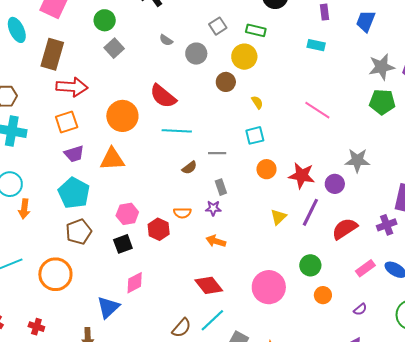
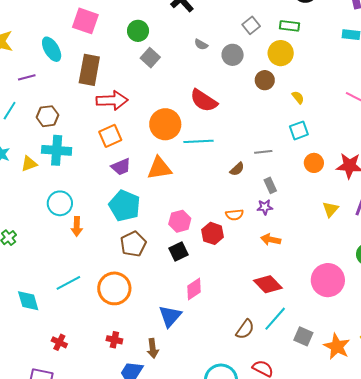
cyan line: (177, 131) -> (199, 141), moved
red cross: (36, 327) -> (114, 340), moved

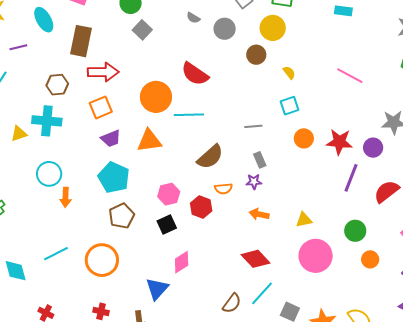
brown hexagon: (47, 116) -> (57, 85), moved
brown semicircle: (237, 169) -> (210, 157), moved, size x1.8
yellow triangle: (330, 209) -> (304, 220), moved, turned 36

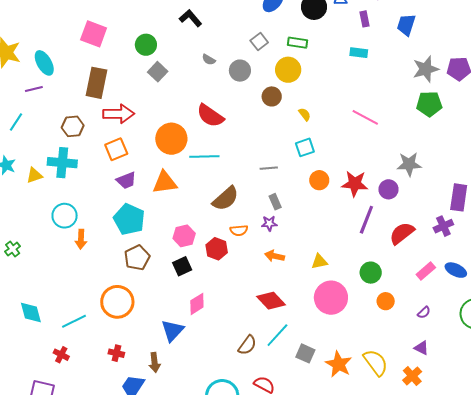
cyan ellipse: (44, 20) -> (44, 63), moved
cyan line: (56, 254) -> (74, 321), moved

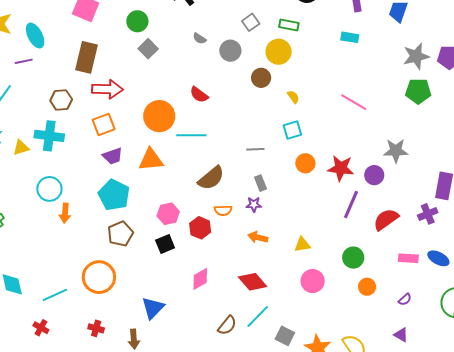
red semicircle: (210, 116) -> (199, 95), size x0.7
pink rectangle: (426, 271) -> (408, 258), turned 42
pink circle: (331, 298) -> (313, 281), size x0.7
pink diamond: (197, 304) -> (200, 279), moved

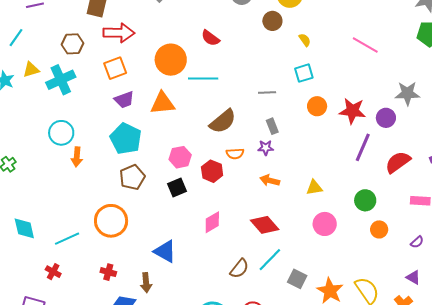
cyan cross: (49, 136) -> (61, 80), turned -32
yellow triangle: (21, 148) -> (31, 70), moved
blue triangle: (153, 308) -> (165, 251), turned -45

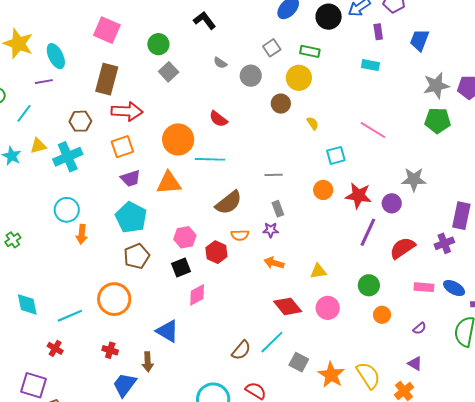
cyan square: (304, 73) -> (336, 155), moved
pink diamond: (212, 222) -> (197, 295), moved
red diamond: (265, 225) -> (288, 306), moved

